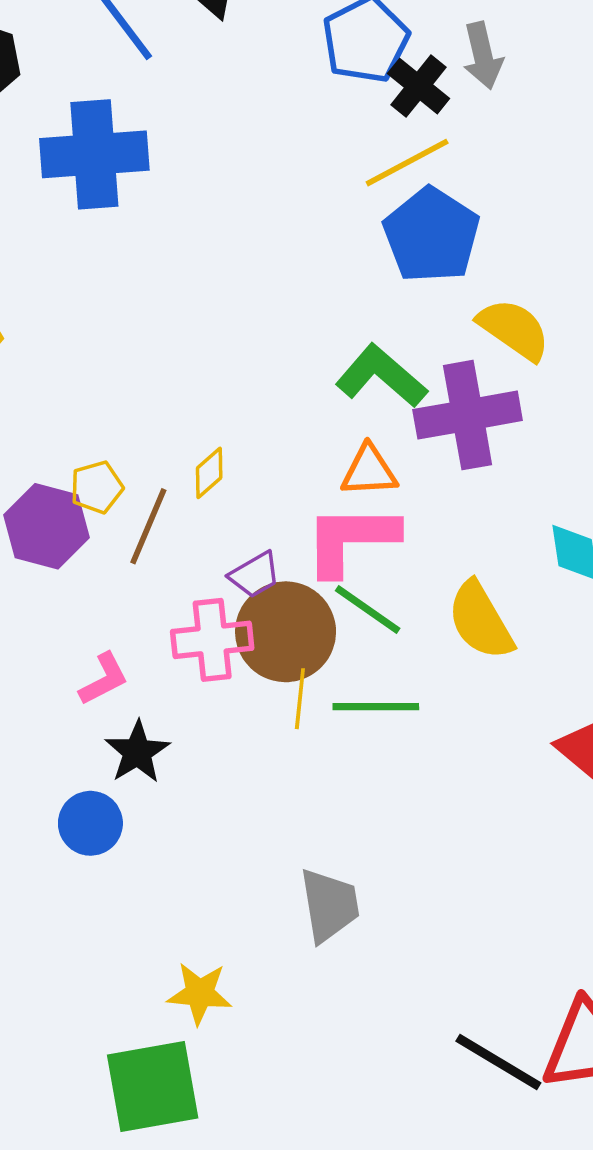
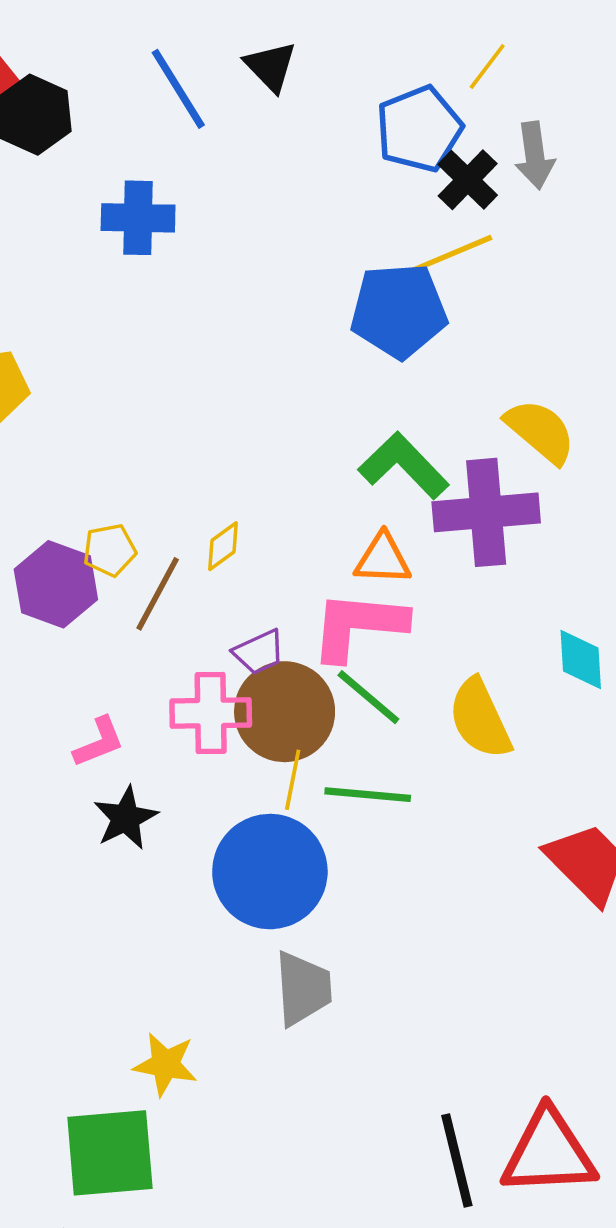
blue cross: (94, 154) -> (138, 218), size x0.7
blue pentagon: (431, 235) -> (399, 311), moved, turned 30
blue circle: (90, 823) -> (270, 872), moved, size x1.8
black line: (498, 1062) -> (457, 1161), turned 40

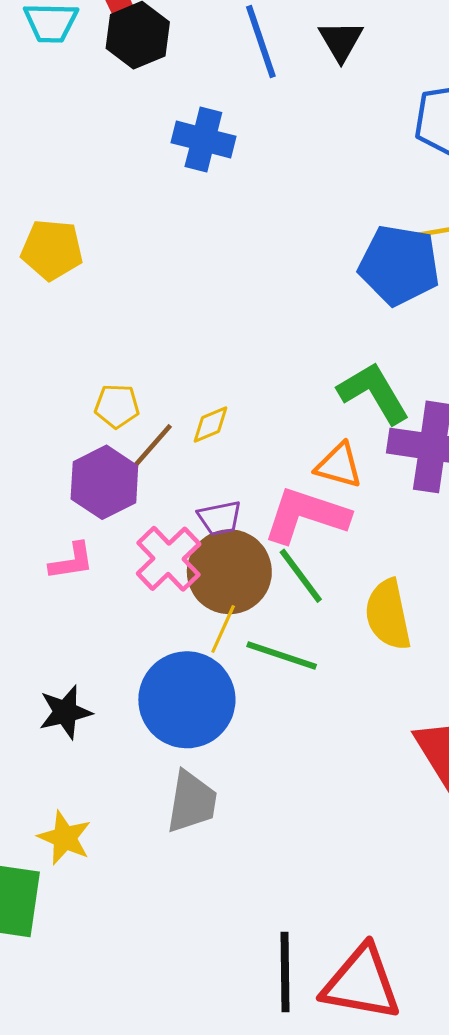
purple hexagon: (56, 584) -> (104, 482), moved
pink cross: (211, 713) -> (169, 559), turned 34
black star: (126, 818) -> (65, 712), moved

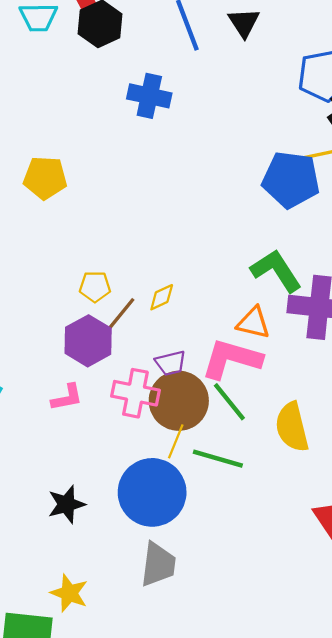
pink cross: (169, 559) -> (135, 393), turned -33

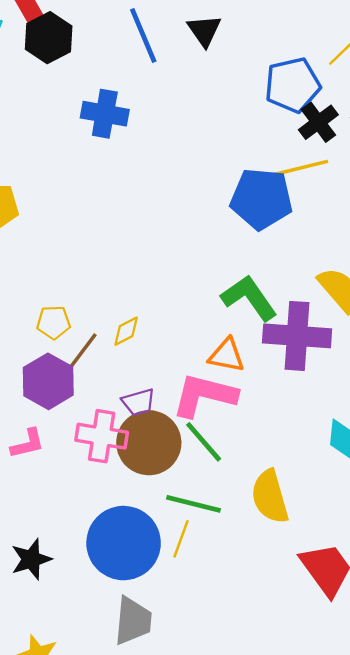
yellow semicircle: (292, 427) -> (270, 497), moved
yellow line: (176, 441) -> (181, 539), moved

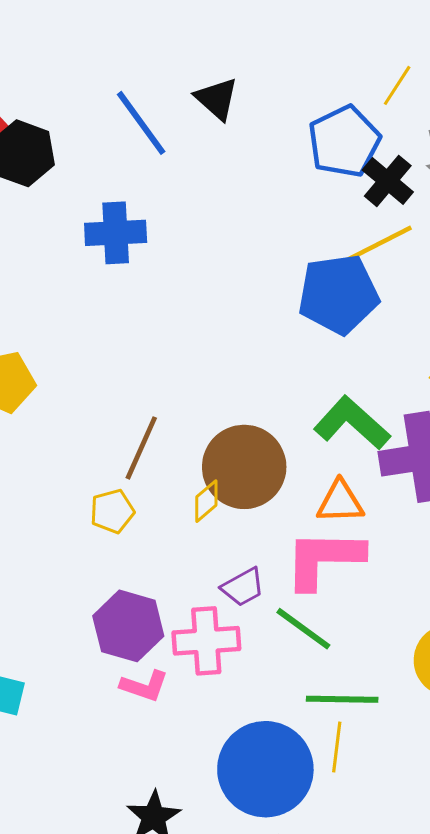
brown line: (80, 355) -> (141, 448), moved
purple hexagon: (48, 381) -> (128, 626), moved
green line: (204, 442) -> (303, 629), moved
brown circle: (149, 443) -> (244, 467), moved
pink L-shape: (28, 444) -> (144, 686), moved, turned 45

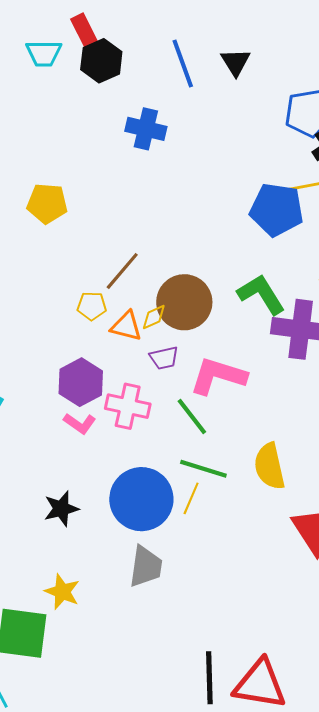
orange triangle: (340, 502) -> (126, 326), moved
purple trapezoid: (243, 587) -> (164, 358), moved

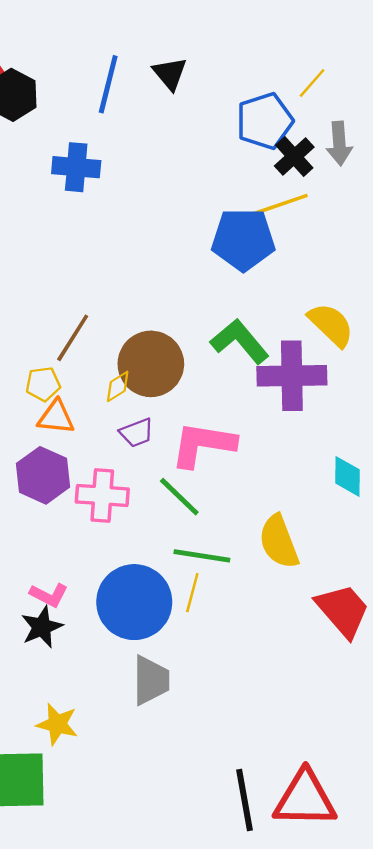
blue line: (183, 64) -> (108, 84), turned 42
orange triangle: (126, 326) -> (56, 417), moved
pink L-shape: (80, 423) -> (49, 595), moved

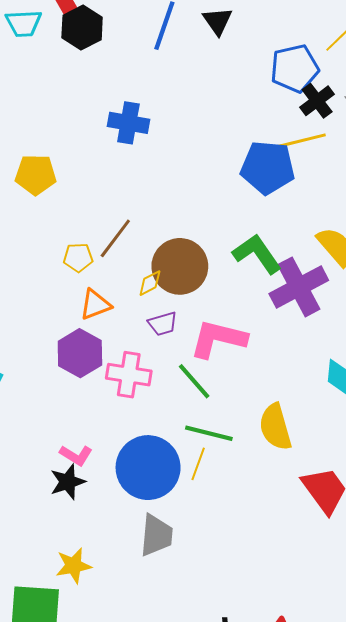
blue cross: (76, 167) -> (128, 123), moved
purple cross: (292, 376) -> (299, 287), turned -32
yellow pentagon: (43, 384) -> (78, 257), moved
orange triangle: (56, 417) -> (95, 305), turned -32
yellow star: (57, 724) -> (73, 566), turned -30

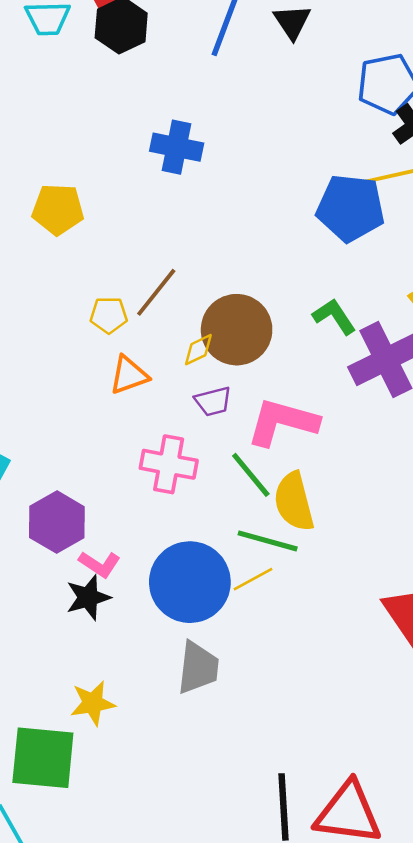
green L-shape: (257, 254) -> (334, 316), size x0.7
purple hexagon: (80, 353) -> (57, 522), moved
yellow semicircle: (275, 427) -> (294, 502), moved
yellow line: (198, 464) -> (253, 579), turned 40

